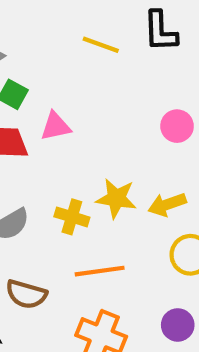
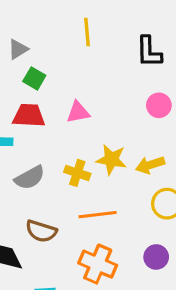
black L-shape: (160, 31) -> (149, 52), moved
yellow line: (101, 45) -> (87, 32), moved, turned 64
pink triangle: (56, 126) -> (78, 112), moved

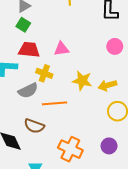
green square: (34, 78) -> (23, 25), moved
yellow cross: (77, 173) -> (44, 73), moved
orange line: (98, 215) -> (55, 103), moved

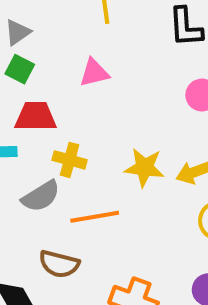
pink triangle: (61, 49) -> (94, 73), moved

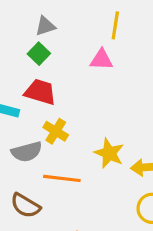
pink triangle: (94, 73) -> (101, 60), moved

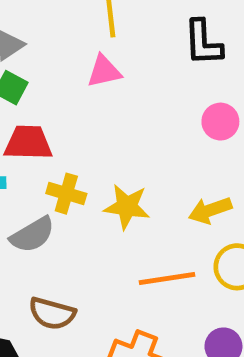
yellow star: (109, 153) -> (127, 207), moved
orange line: (62, 178) -> (167, 278), moved

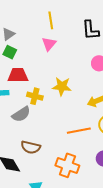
pink triangle: (104, 71) -> (49, 44), turned -35
yellow star: (127, 207) -> (62, 87), moved

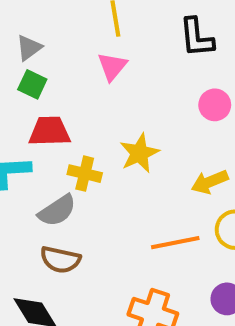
yellow star: (62, 87) -> (139, 153), turned -30
brown semicircle: (31, 147) -> (60, 260), moved

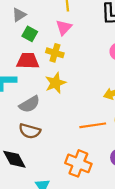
green square: (32, 84) -> (30, 34), moved
yellow star: (139, 153) -> (55, 83), moved
yellow cross: (85, 174) -> (55, 53), moved

